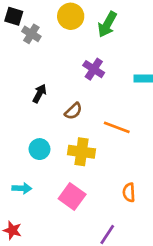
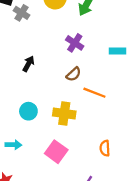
brown semicircle: (73, 111) -> (74, 74), moved

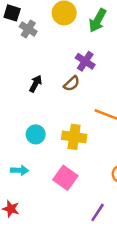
brown semicircle: (74, 74) -> (72, 84), moved

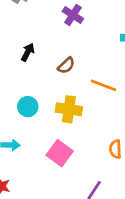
purple cross: (85, 61) -> (73, 15), moved
brown semicircle: (72, 84) -> (66, 65), moved

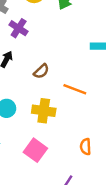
purple cross: (73, 15) -> (19, 28), moved

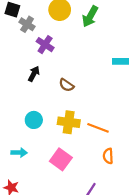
brown semicircle: (41, 71) -> (66, 85), turned 77
orange line: (75, 89) -> (98, 128), moved

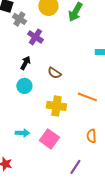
cyan circle: (34, 120) -> (24, 86), moved
orange line: (98, 128) -> (87, 97), moved
cyan arrow: (19, 153) -> (22, 133), moved

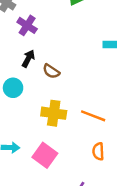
black arrow: (25, 63) -> (28, 59), moved
orange line: (87, 97) -> (93, 116), moved

